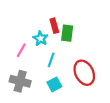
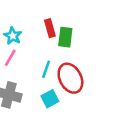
cyan star: (40, 38) -> (13, 36), moved
red ellipse: (84, 73) -> (70, 78), moved

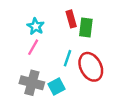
cyan square: (50, 99) -> (56, 86), moved

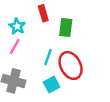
red rectangle: (71, 19) -> (43, 13), moved
cyan square: (56, 86) -> (52, 85), moved

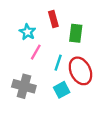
pink line: (15, 47) -> (36, 52), moved

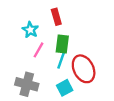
green rectangle: (76, 33) -> (62, 44), moved

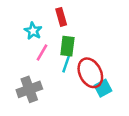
gray cross: (27, 84) -> (29, 89), turned -35
cyan square: (65, 88) -> (103, 88), moved

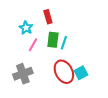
cyan line: (66, 64) -> (64, 43), moved
red ellipse: (90, 73) -> (64, 72), moved

